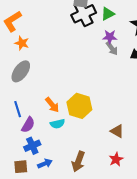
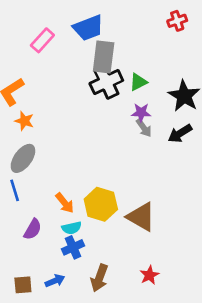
blue line: (18, 109) -> (15, 190), moved
brown triangle: (117, 131) -> (141, 217), moved, size x1.6
blue cross: (32, 146) -> (73, 247), moved

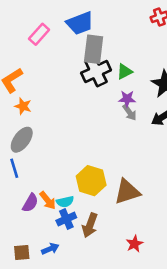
orange arrow: (65, 203) -> (48, 200), moved
brown triangle: (141, 217) -> (127, 192), turned -48
brown arrow: (99, 278) -> (90, 225), moved

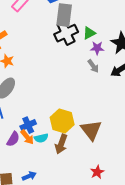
purple star: (127, 99) -> (97, 48), moved
brown triangle: (127, 192) -> (91, 130), turned -50
blue cross: (66, 219) -> (28, 125), moved
brown arrow: (90, 225) -> (61, 144), moved

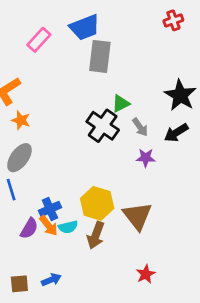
black cross: (66, 33) -> (103, 126), moved, turned -30
green triangle: (89, 33) -> (121, 104), moved
purple star: (97, 48) -> (146, 158), moved

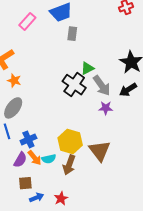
gray rectangle: (100, 56) -> (72, 34), size x0.6
gray arrow: (140, 127) -> (102, 86), size x1.5
blue cross: (50, 209) -> (28, 139), moved
red star: (146, 274) -> (61, 198), moved
brown square: (19, 284) -> (25, 183), moved

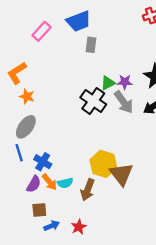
purple star: (106, 108) -> (125, 82), moved
blue cross: (28, 139) -> (43, 162), turned -35
yellow hexagon: (70, 142) -> (103, 164), moved

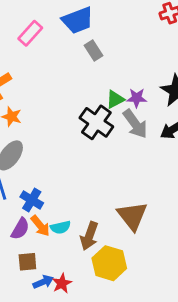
gray rectangle: (91, 45) -> (94, 50), turned -40
yellow hexagon: (103, 164) -> (109, 263), moved
red star: (79, 227) -> (62, 283), moved

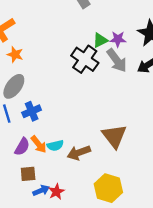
blue cross: (32, 200) -> (32, 111), moved, turned 36
brown arrow: (89, 236) -> (79, 153), turned 50
yellow hexagon: (109, 263) -> (108, 188), moved

